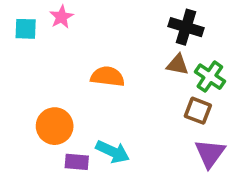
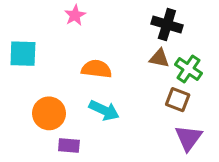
pink star: (61, 17) -> (75, 15), moved
cyan square: (26, 29) -> (23, 54), moved, size x1.4
cyan arrow: (113, 152) -> (104, 110), moved

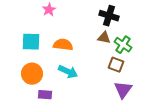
cyan square: (23, 54) -> (31, 42), moved

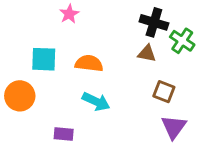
green cross: (123, 45) -> (182, 41), moved
orange circle: (32, 74) -> (20, 96), moved

